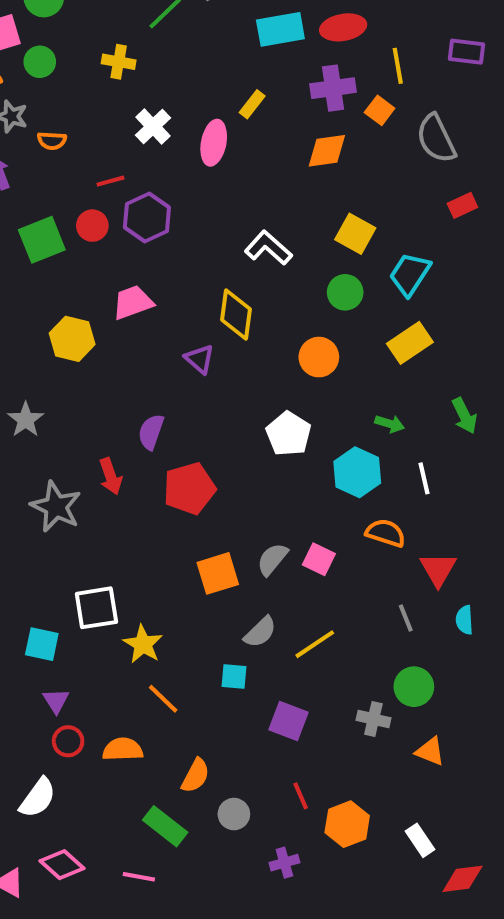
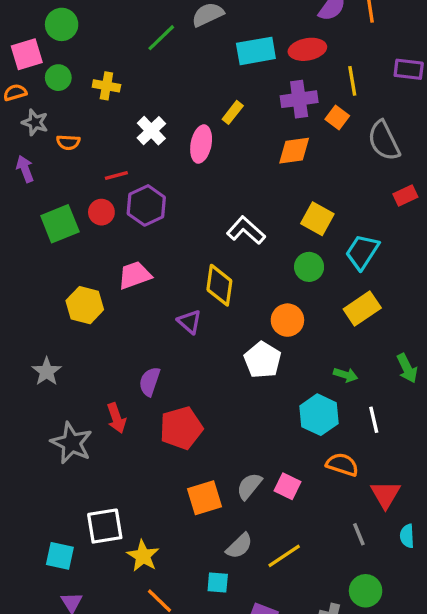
yellow cross: (119, 62) -> (106, 86), moved
white pentagon: (289, 434) -> (263, 360), moved

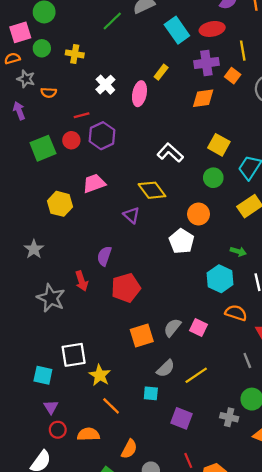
cyan rectangle: (256, 51) -> (177, 30), turned 65
yellow diamond: (219, 285) -> (152, 190), turned -44

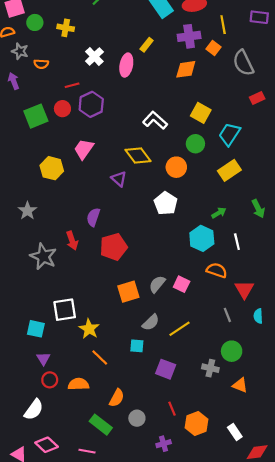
pink trapezoid: (94, 183) -> (84, 149), turned -35
orange circle: (199, 214) -> (176, 167), moved
green arrow: (238, 251) -> (219, 213), turned -48

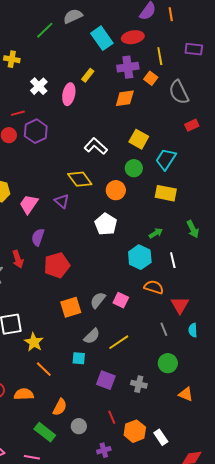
pink trapezoid: (84, 149) -> (29, 204), moved
yellow rectangle: (229, 170) -> (166, 193), turned 45
gray cross: (210, 368) -> (139, 384), moved
orange triangle: (240, 385) -> (186, 394), moved
white rectangle: (235, 432) -> (161, 437), moved

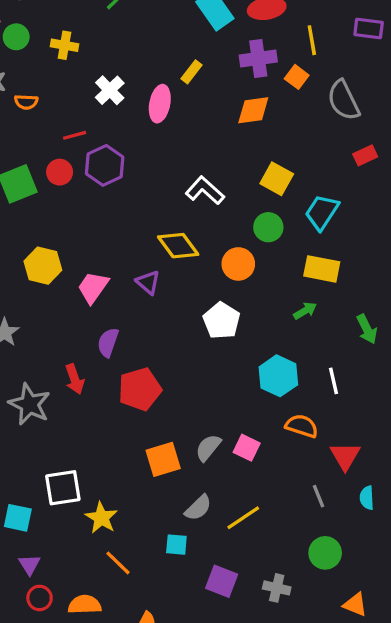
green arrow: (156, 233) -> (305, 311), moved

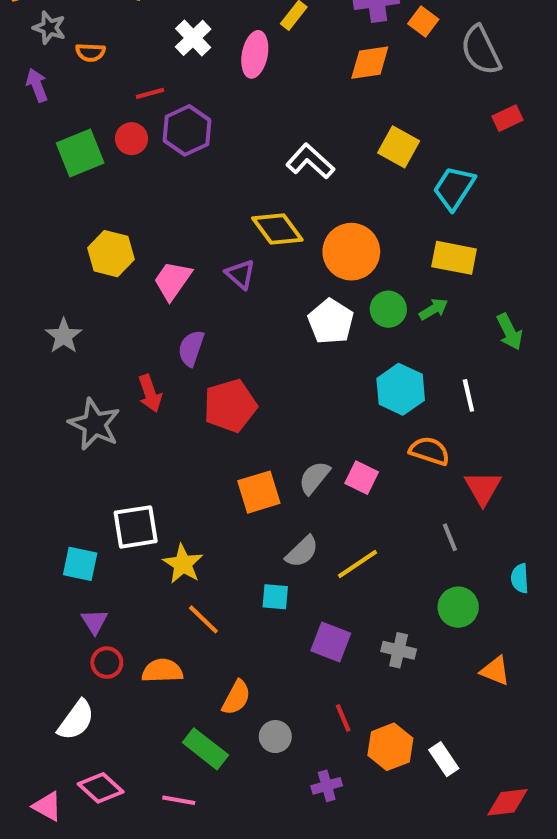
green circle: (268, 227) -> (388, 309), moved
orange circle: (238, 264) -> (351, 252), size x1.4
cyan semicircle: (367, 498) -> (520, 578), moved

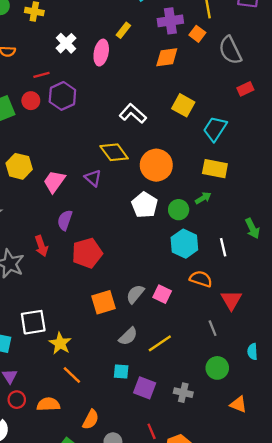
green circle: (388, 309) -> (179, 210), moved
green arrow: (510, 332) -> (252, 228), moved
cyan square: (275, 597) -> (121, 371), moved

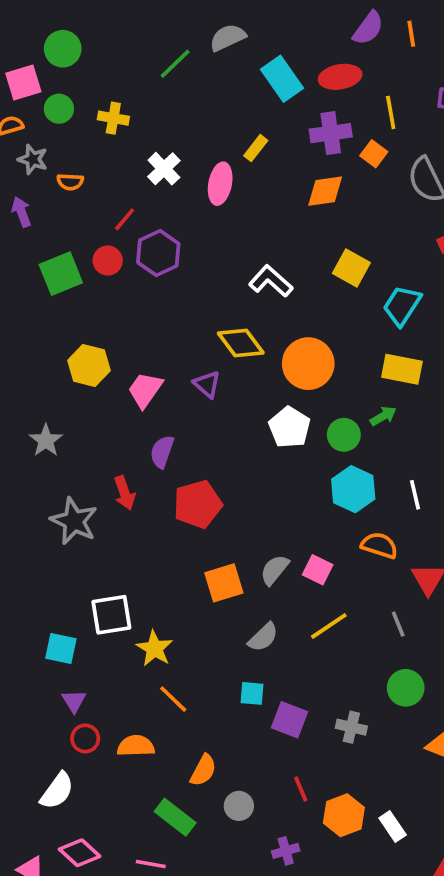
red line: (41, 75) -> (125, 219), turned -35
yellow line: (160, 343) -> (329, 626), moved

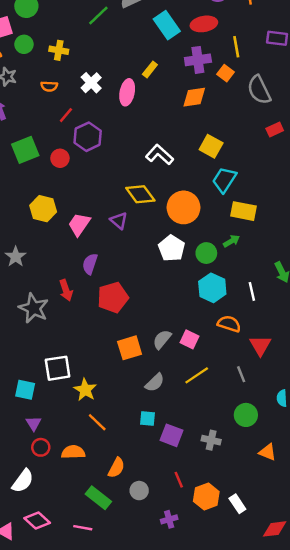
orange semicircle: (70, 182) -> (49, 86), moved
red circle: (108, 261) -> (60, 158), moved
cyan trapezoid: (402, 305) -> (224, 180), moved

